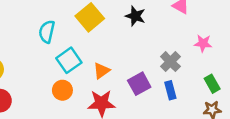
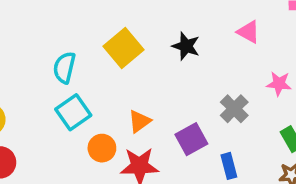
cyan square: (69, 60) -> (73, 112), moved
orange circle: (62, 90) -> (102, 148), moved
blue rectangle: (170, 90) -> (229, 166), moved

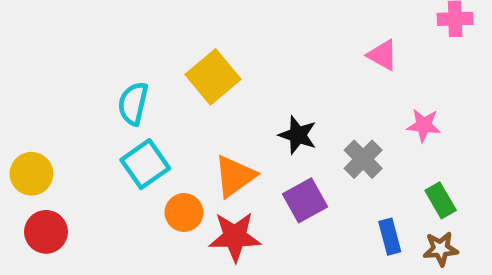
black star: (186, 46) -> (298, 135), moved
orange triangle: (139, 121) -> (235, 176), size x1.4
blue rectangle: (229, 166) -> (390, 237), moved

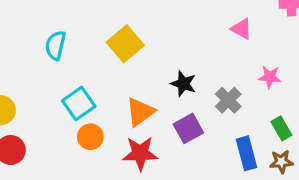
cyan semicircle: (133, 104) -> (56, 45), moved
orange circle: (184, 212) -> (90, 137), moved
blue rectangle: (390, 237) -> (246, 153), size x1.4

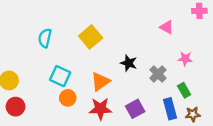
cyan square: (79, 104) -> (60, 76), turned -30
purple square: (188, 128) -> (135, 109), moved
green rectangle: (281, 128) -> (184, 90), moved

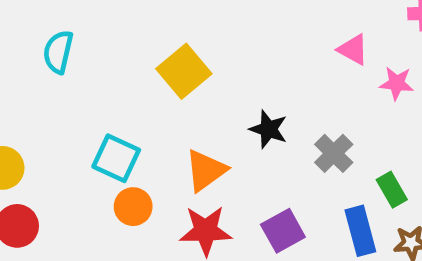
cyan semicircle: (45, 38) -> (58, 52), moved
pink star: (185, 59) -> (397, 83), moved

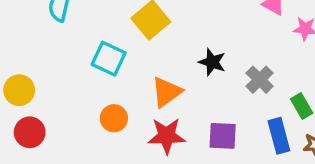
cyan square: (116, 158) -> (109, 59), moved
purple square: (283, 231) -> (223, 136), turned 32

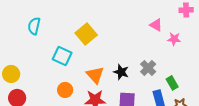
black star: (212, 62) -> (121, 72), moved
orange triangle: (167, 92) -> (95, 75), turned -36

